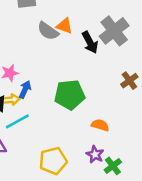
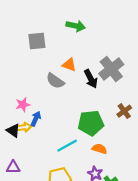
gray semicircle: (48, 31) -> (55, 81), moved
green pentagon: (70, 95) -> (91, 123), moved
cyan line: (17, 121) -> (67, 146), moved

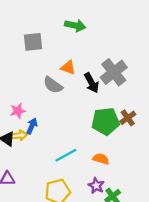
green pentagon: (91, 123) -> (106, 121), moved

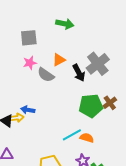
orange triangle: (68, 68) -> (59, 60), turned -48
pink star: (18, 111) -> (30, 63), moved
blue arrow: (32, 126) -> (28, 110), turned -104
cyan line: (66, 155) -> (72, 135), moved

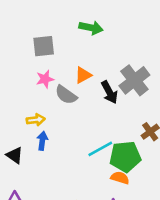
green pentagon: (91, 106) -> (125, 157), moved
blue arrow: (28, 110) -> (42, 141), turned 88
yellow arrow: (17, 118) -> (36, 120), moved
cyan line: (72, 135) -> (100, 149), moved

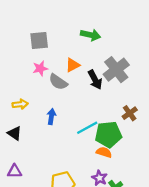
green arrow: (91, 28) -> (91, 35), moved
yellow arrow: (36, 120) -> (20, 104), moved
blue arrow: (42, 141) -> (51, 117), moved

